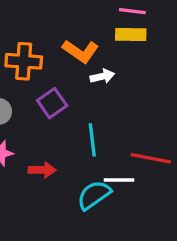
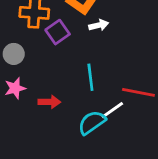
purple square: (52, 103) -> (58, 32), moved
white line: (119, 180) -> (112, 110), turned -35

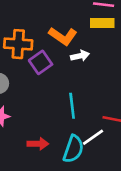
red arrow: (49, 102) -> (38, 144), moved
cyan semicircle: (92, 122) -> (73, 149), turned 144

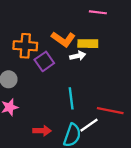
yellow rectangle: (102, 23) -> (88, 44), moved

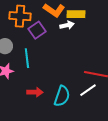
cyan line: (71, 98) -> (27, 58), moved
white line: (89, 125) -> (88, 90), moved

